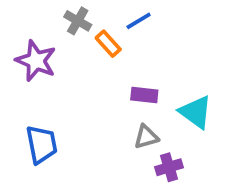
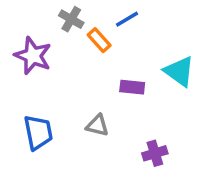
cyan triangle: (196, 112) -> (179, 71), moved
gray triangle: (146, 137) -> (97, 125), moved, turned 30

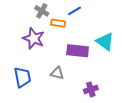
orange rectangle: (99, 40) -> (58, 23), turned -40
purple star: (33, 56) -> (34, 38), moved
purple rectangle: (132, 87) -> (78, 51), size x1.5

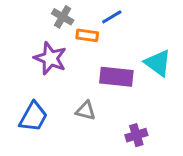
blue trapezoid: (22, 77) -> (33, 117), turned 40

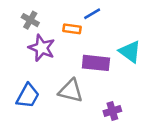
gray cross: (63, 17) -> (30, 20), moved
gray triangle: (86, 111) -> (71, 91), size x1.5

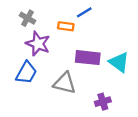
cyan triangle: (130, 52) -> (119, 62), moved
blue trapezoid: (28, 96) -> (26, 73), moved

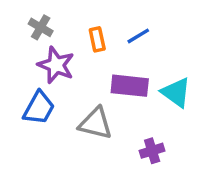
blue line: (84, 12) -> (138, 36), moved
orange rectangle: (66, 26) -> (97, 39), turned 70

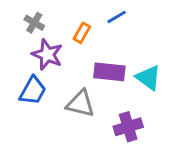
blue line: (138, 36) -> (117, 17), moved
orange rectangle: (97, 39) -> (82, 33), turned 42
purple cross: (152, 151) -> (128, 127), size x1.4

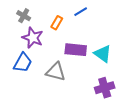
purple cross: (128, 127) -> (105, 88), moved

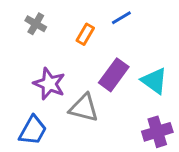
purple star: (33, 38) -> (49, 84), moved
purple rectangle: (76, 50) -> (114, 75), turned -60
blue trapezoid: (23, 63) -> (33, 130), moved

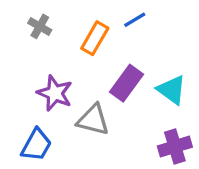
orange rectangle: (85, 34) -> (95, 38), size x1.4

